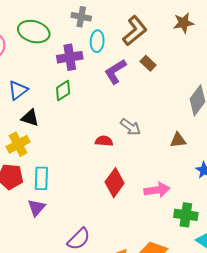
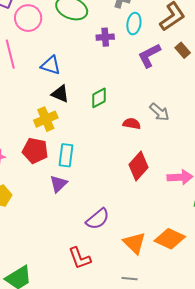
purple cross: (70, 57) -> (105, 37), size x0.7
blue triangle: (18, 90) -> (51, 65), turned 50
green diamond: (63, 91) -> (99, 98), moved

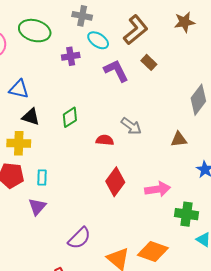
cyan ellipse: (134, 24) -> (98, 40), turned -60
purple L-shape: (149, 55) -> (116, 71), turned 96
yellow cross: (46, 119) -> (19, 143), turned 30
cyan rectangle: (66, 155) -> (42, 177), size x0.7

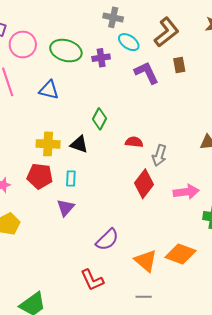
green ellipse: (35, 31) -> (66, 51), moved
brown rectangle: (149, 62) -> (179, 65), turned 35
black triangle: (31, 117) -> (79, 144), moved
green diamond: (70, 117) -> (99, 119), turned -30
gray arrow: (131, 126) -> (159, 155), moved, turned 70

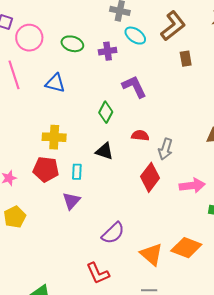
green ellipse: (66, 51) -> (72, 44), size x0.7
purple L-shape: (146, 73) -> (134, 87), moved
black triangle: (79, 144) -> (104, 151), moved

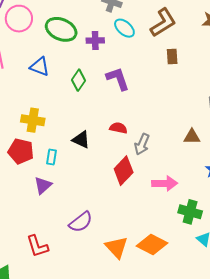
green ellipse: (72, 44) -> (61, 29), size x1.4
green diamond: (106, 112) -> (79, 80), moved
red L-shape: (98, 273) -> (37, 246), moved

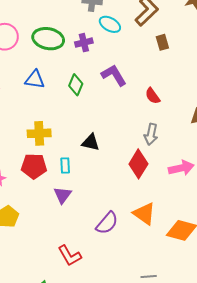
red semicircle: (118, 128) -> (153, 96), moved, turned -126
orange triangle: (117, 247) -> (144, 214), moved

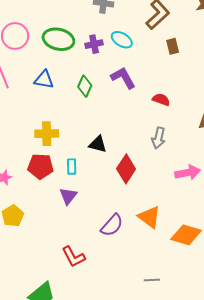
cyan ellipse: (110, 24) -> (122, 40), moved
red semicircle: (153, 96) -> (161, 100), turned 144
red diamond: (138, 164) -> (126, 169), moved

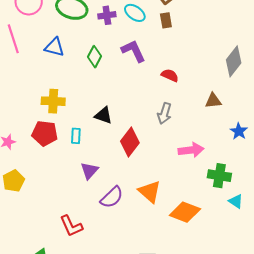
brown rectangle: (173, 46) -> (166, 20), moved
purple triangle: (68, 196) -> (89, 171), moved

